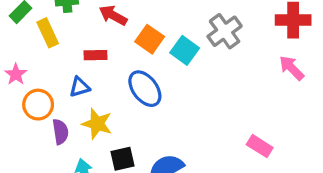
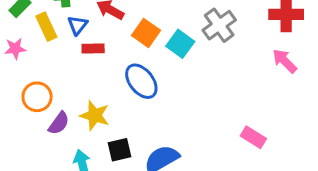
pink star: (16, 74) -> (15, 49), moved, turned 30
blue triangle: (80, 87) -> (77, 25), moved, turned -35
purple semicircle: (60, 132) -> (59, 123), turned 45

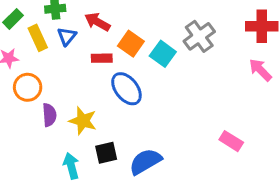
red rectangle: (93, 49) -> (102, 58), moved
orange circle: (37, 97) -> (28, 87), moved
purple semicircle: (59, 123) -> (49, 115), moved, turned -40

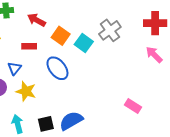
blue triangle: (67, 36) -> (14, 68), moved
red rectangle: (102, 58) -> (29, 46), moved
black square: (106, 153) -> (46, 124), moved

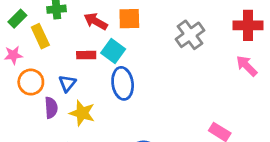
orange square: (61, 36) -> (129, 19), moved, turned -36
cyan square: (84, 43) -> (113, 51), moved
blue ellipse: (57, 68) -> (123, 83), turned 30

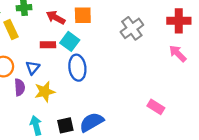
yellow star: (82, 113) -> (45, 92), turned -30

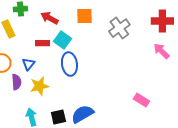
orange square: (83, 15) -> (84, 16), moved

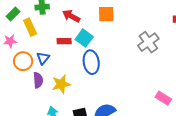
gray cross: (119, 28) -> (148, 42), moved
blue triangle: (28, 64) -> (43, 58), moved

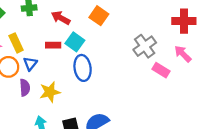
orange square: (106, 14) -> (99, 16), turned 36
yellow rectangle: (30, 27) -> (16, 43), moved
pink rectangle: (163, 98) -> (161, 70), moved

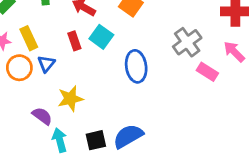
red rectangle: (53, 45) -> (74, 41), turned 72
blue ellipse: (83, 68) -> (136, 66), moved
purple semicircle: (25, 88) -> (42, 116), moved, turned -49

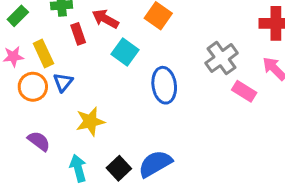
red rectangle: (74, 41) -> (78, 34), moved
purple semicircle: (42, 116) -> (39, 141), moved
black square: (96, 140) -> (119, 168), turned -30

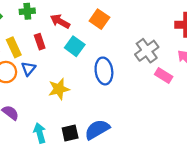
red rectangle: (78, 34) -> (40, 42), moved
yellow star: (90, 121) -> (59, 89), moved
black square: (119, 168) -> (70, 133), turned 30

